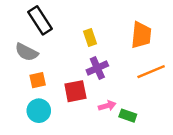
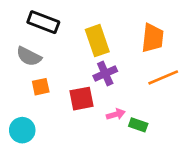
black rectangle: (40, 20) -> (43, 22), turned -36
yellow rectangle: (90, 37) -> (97, 41), size x1.6
cyan circle: (39, 111) -> (22, 130), moved

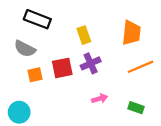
yellow rectangle: (97, 41) -> (84, 35), size x0.7
red square: (82, 99) -> (62, 68), moved
green rectangle: (138, 125) -> (136, 108), moved

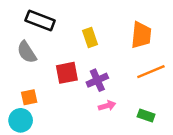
gray semicircle: (25, 49) -> (27, 52), turned 30
purple cross: (91, 63) -> (97, 80), moved
orange square: (35, 75) -> (29, 97), moved

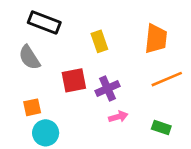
cyan circle: (21, 120) -> (46, 133), moved

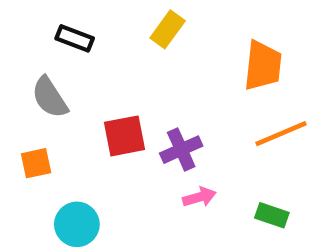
black rectangle: (44, 23) -> (75, 38), size x0.7
yellow rectangle: (99, 41) -> (168, 29), moved, turned 55
orange square: (32, 107) -> (36, 163), moved

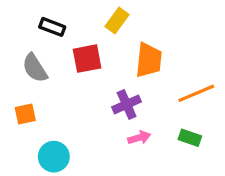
orange trapezoid: (263, 66) -> (149, 60), moved
red square: (124, 136) -> (87, 59), moved
green rectangle: (272, 215) -> (190, 138), moved

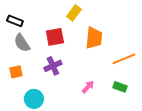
black rectangle: (52, 27) -> (15, 21), moved
purple cross: (127, 104) -> (53, 66), moved
pink arrow: (139, 138) -> (88, 87), turned -32

